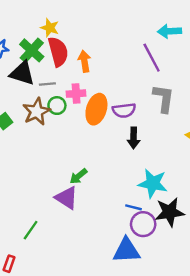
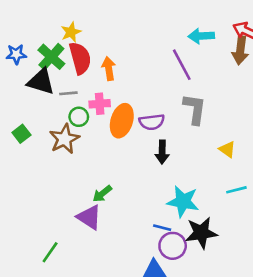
yellow star: (50, 28) -> (71, 32), turned 30
brown star: (37, 112) -> (64, 139), moved

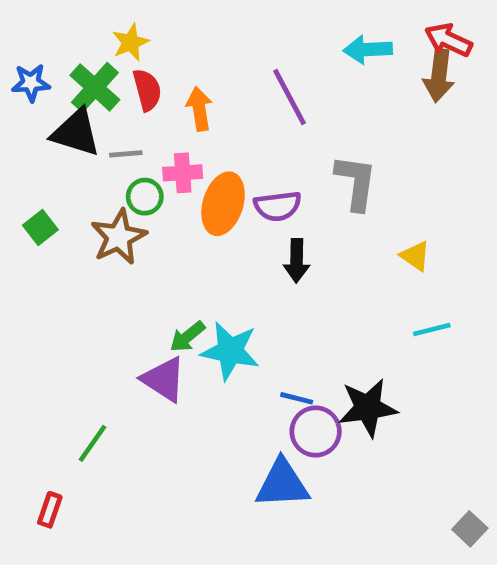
red semicircle: (80, 58) -> (147, 90), size x0.7
purple line: (182, 65) -> (289, 97), moved
cyan star: (183, 201) -> (230, 351), moved

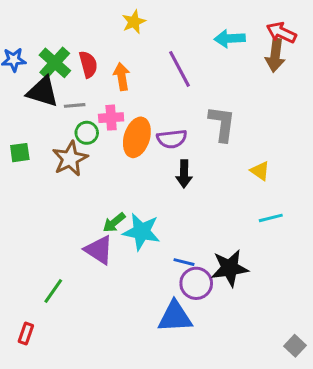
yellow star: (131, 42) -> (134, 22), moved
green square: (40, 227) -> (20, 153), turned 30

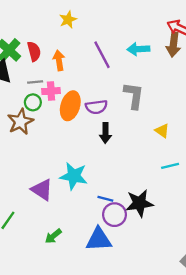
cyan arrow: (230, 39) -> (138, 49), moved
gray line: (75, 105) -> (35, 82), moved
green arrow: (114, 223) -> (53, 236), moved

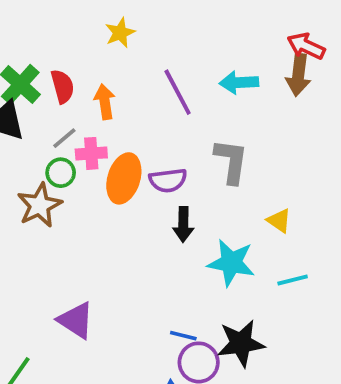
gray line: (35, 82) -> (64, 138), turned -35
cyan star: (74, 176) -> (231, 263), moved

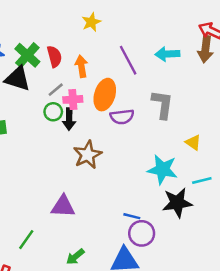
orange ellipse: (124, 178) -> (105, 95), moved
brown star: (40, 205) -> (88, 155), moved
black arrow: (183, 224) -> (69, 119), moved
purple triangle: (76, 320) -> (63, 206), turned -30
black star: (241, 343) -> (177, 203), moved

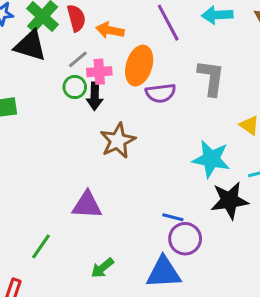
orange arrow: (81, 66) -> (110, 30), turned -70

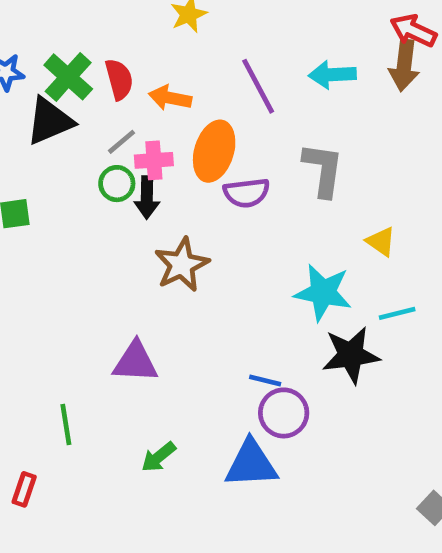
black triangle: (30, 46) -> (50, 121), turned -40
green line: (41, 246) -> (66, 425), turned -44

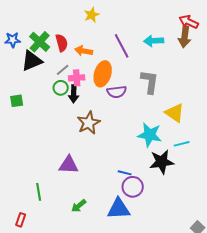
yellow triangle: (381, 241) -> (175, 113), size x1.5

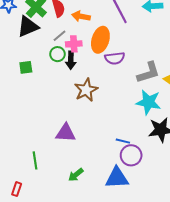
gray L-shape: (150, 82) -> (148, 73), moved, turned 65
green square: (17, 101) -> (26, 67), moved

